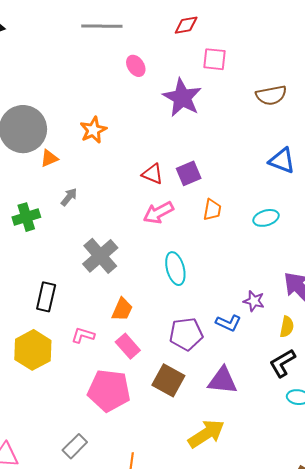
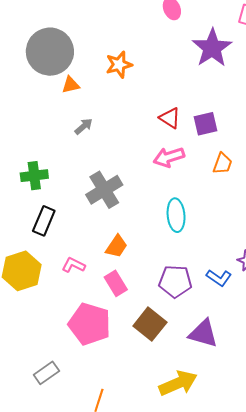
green cross: (26, 217) -> (34, 176), moved

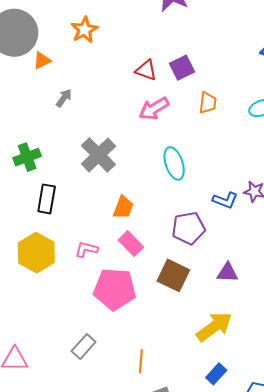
pink L-shape: (73, 265) -> (86, 249), moved
blue L-shape: (219, 278) -> (225, 200), moved
purple triangle: (203, 334) -> (227, 273), size x0.7

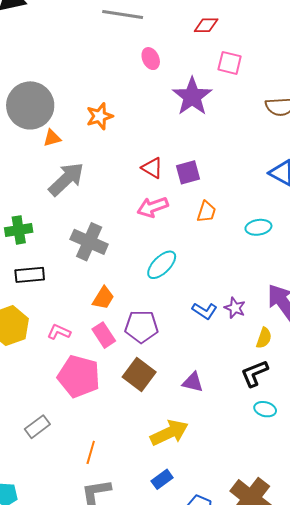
gray arrow: (64, 98) -> (66, 179), size x2.0
gray cross: (98, 155) -> (89, 242), turned -33
cyan ellipse: (174, 163) -> (162, 265), turned 52
black rectangle: (47, 199) -> (30, 275), turned 64
purple pentagon: (188, 228) -> (141, 327), moved

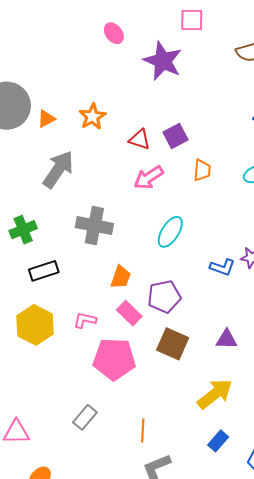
orange star: (100, 116) -> (92, 117), moved
orange triangle: (52, 138) -> (46, 119), moved

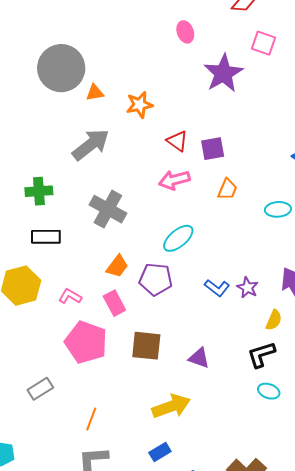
purple pentagon: (164, 297) -> (156, 279), moved
brown square: (173, 344) -> (146, 346), turned -36

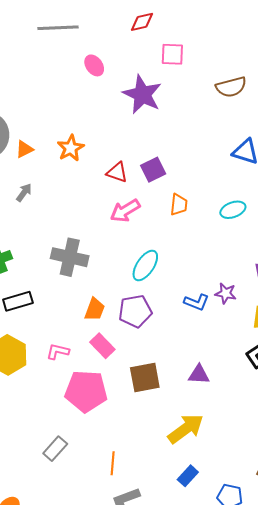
gray arrow: (91, 145) -> (24, 193), moved, size x0.5

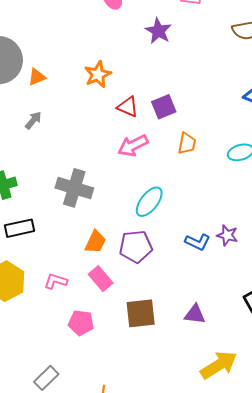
purple star: (142, 94) -> (158, 31), size x0.7
orange star: (71, 148) -> (98, 74), moved
pink pentagon: (86, 391) -> (81, 323), size x0.6
yellow arrow: (186, 429) -> (219, 365), moved

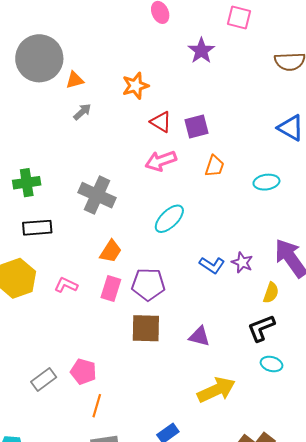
gray arrow: (33, 120) -> (82, 112), moved
purple pentagon: (136, 247) -> (148, 284), moved
pink rectangle: (101, 279) -> (111, 288), turned 50
pink pentagon: (81, 323) -> (83, 372), moved

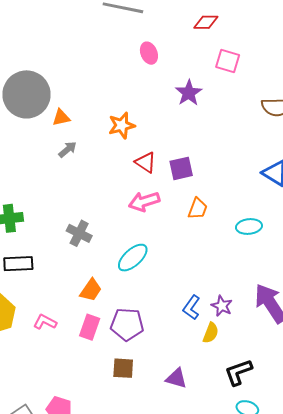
gray cross: (97, 195) -> (79, 233), size x0.7
cyan ellipse: (169, 219) -> (133, 258), moved
blue L-shape: (212, 265) -> (191, 308), turned 90
yellow semicircle: (271, 293) -> (211, 333), moved
brown square: (146, 328) -> (123, 368), size x0.7

